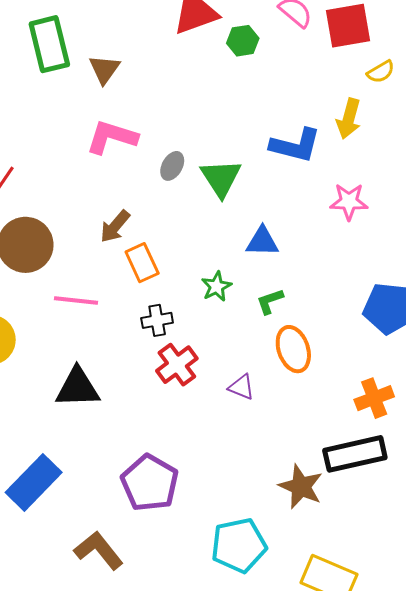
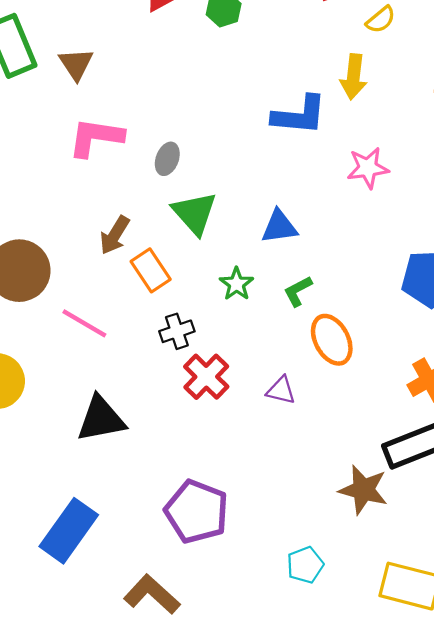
green triangle: (221, 178) -> (195, 213), moved
pink line: (76, 301) -> (84, 323), turned 33
cyan pentagon: (239, 545) -> (305, 565), size x0.6

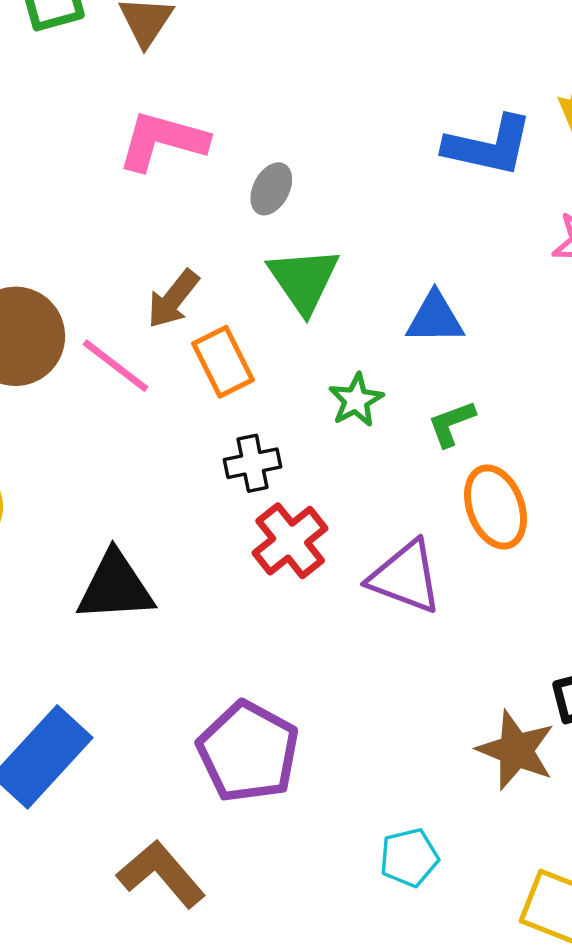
pink line: (84, 323) -> (116, 366), moved
purple triangle: (281, 390) -> (405, 577), size x1.6

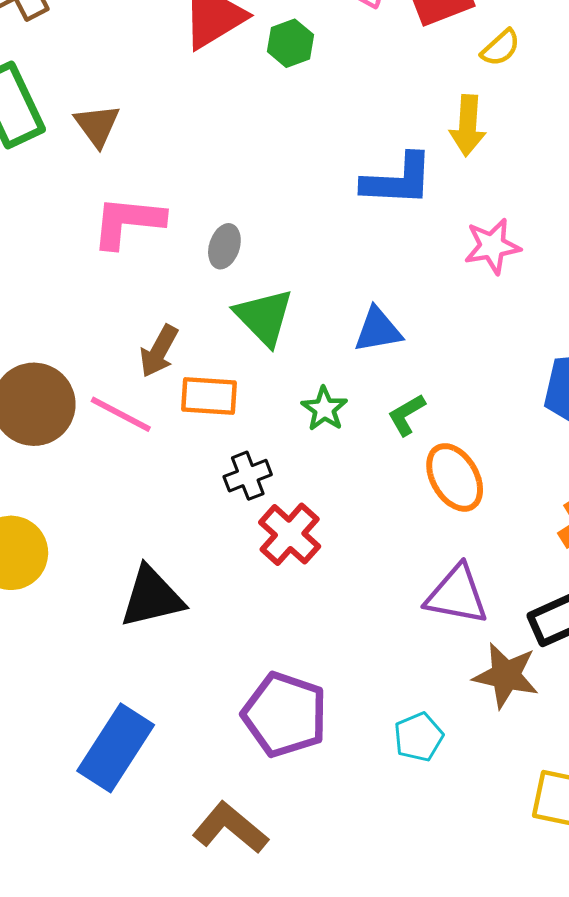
orange rectangle: (223, 362) -> (209, 396), turned -50
purple triangle: (405, 577) -> (457, 595), moved
cyan pentagon: (409, 858) -> (419, 737), moved

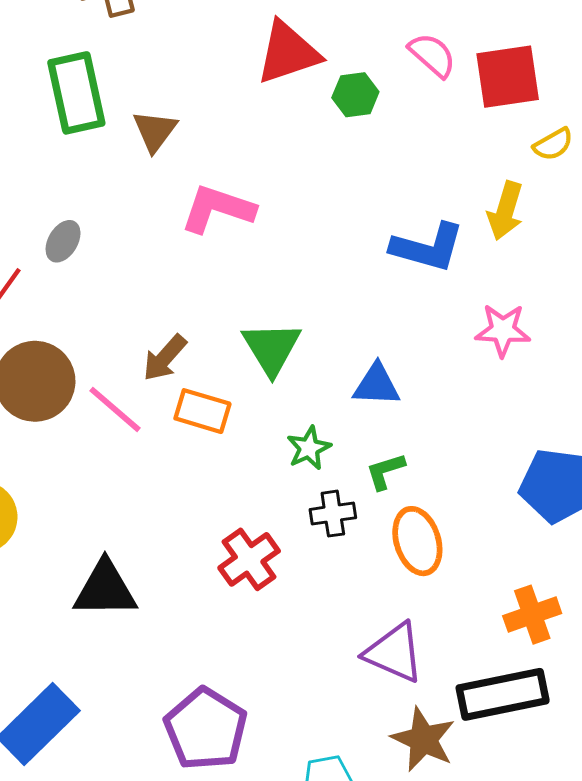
pink L-shape: (128, 222) -> (218, 209), moved
gray ellipse: (224, 246) -> (63, 241), moved
black cross: (248, 476) -> (333, 514), moved

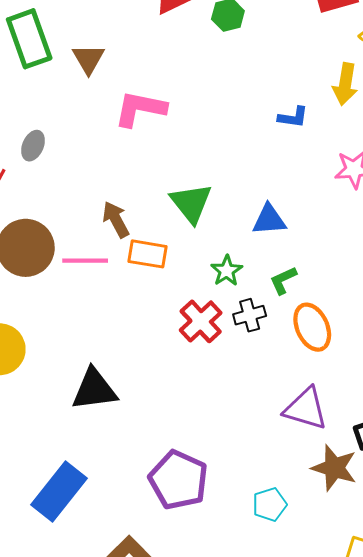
blue L-shape: (428, 247) -> (293, 117), size x0.6
brown arrow: (165, 358) -> (116, 219), turned 117
pink line: (115, 409) -> (85, 261), turned -33
red cross: (249, 559) -> (201, 321), moved

